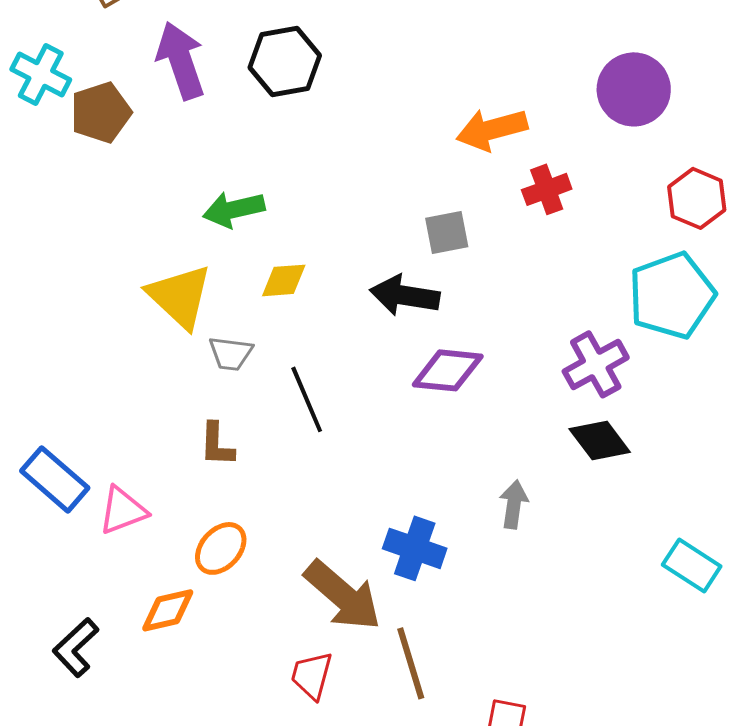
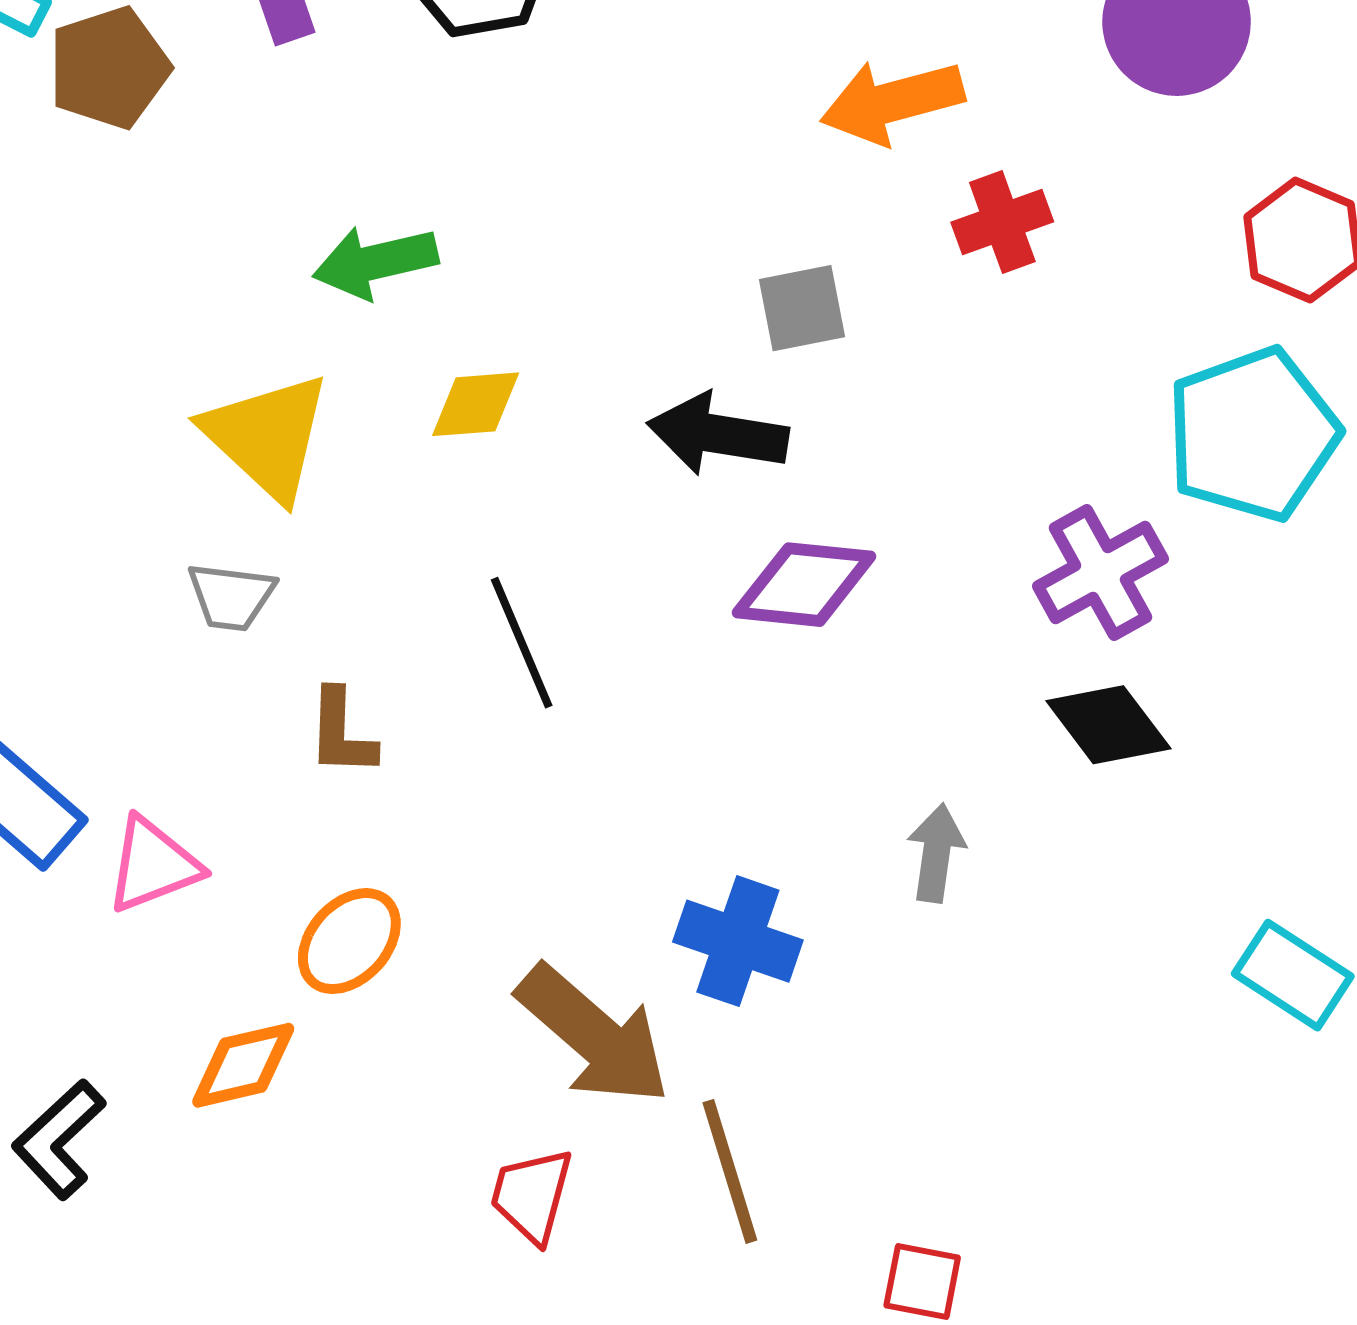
gray trapezoid: (231, 353) -> (231, 597), moved

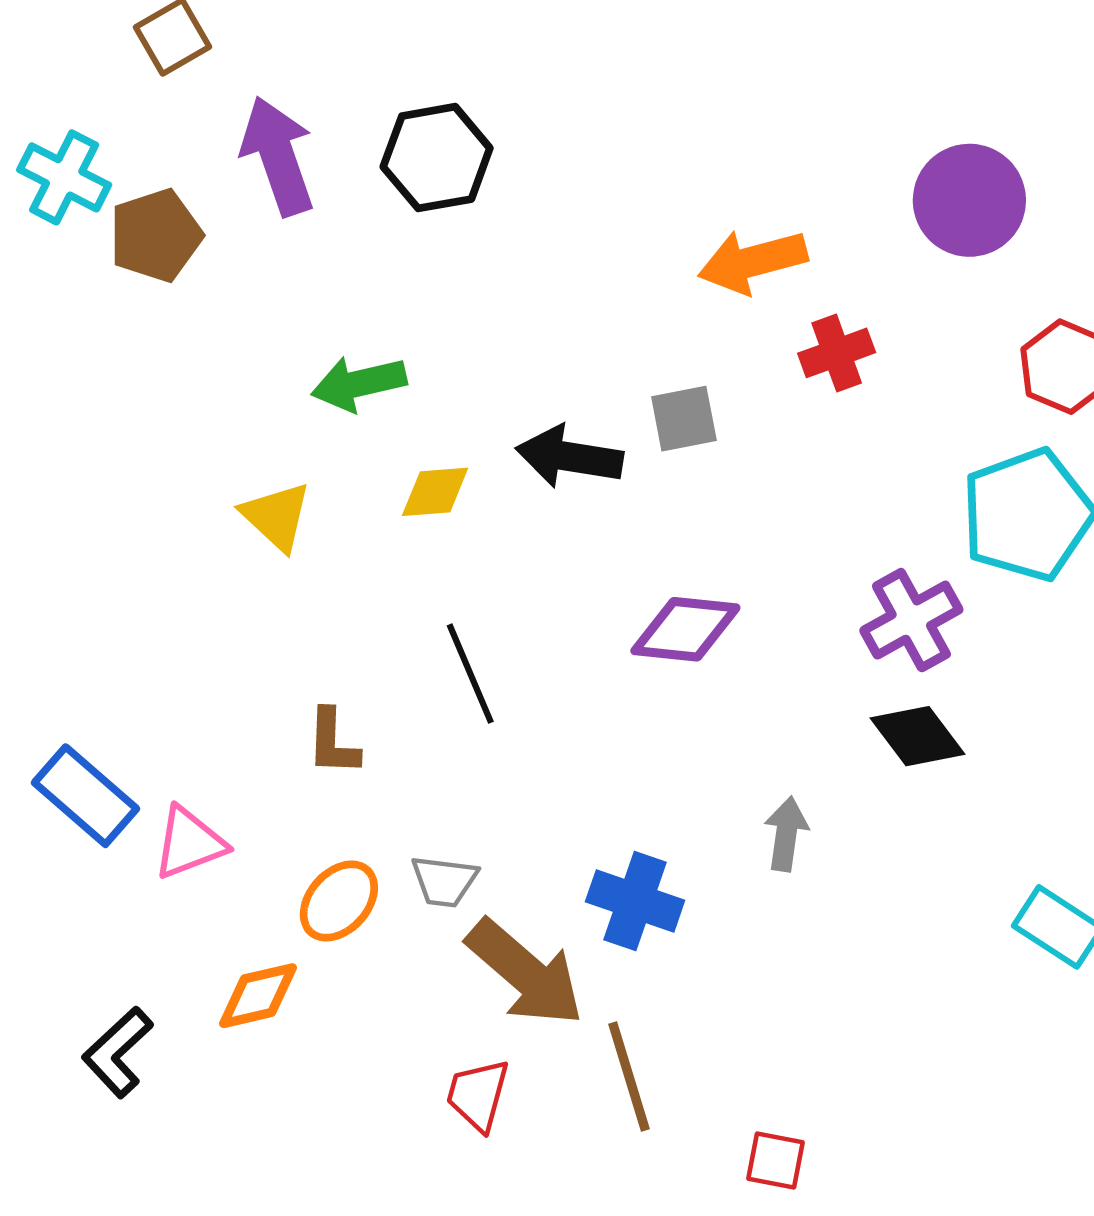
black arrow: (718, 434) -> (569, 457), moved
yellow triangle: (267, 436) -> (276, 516), size x0.7
gray trapezoid: (231, 597) -> (444, 881), moved

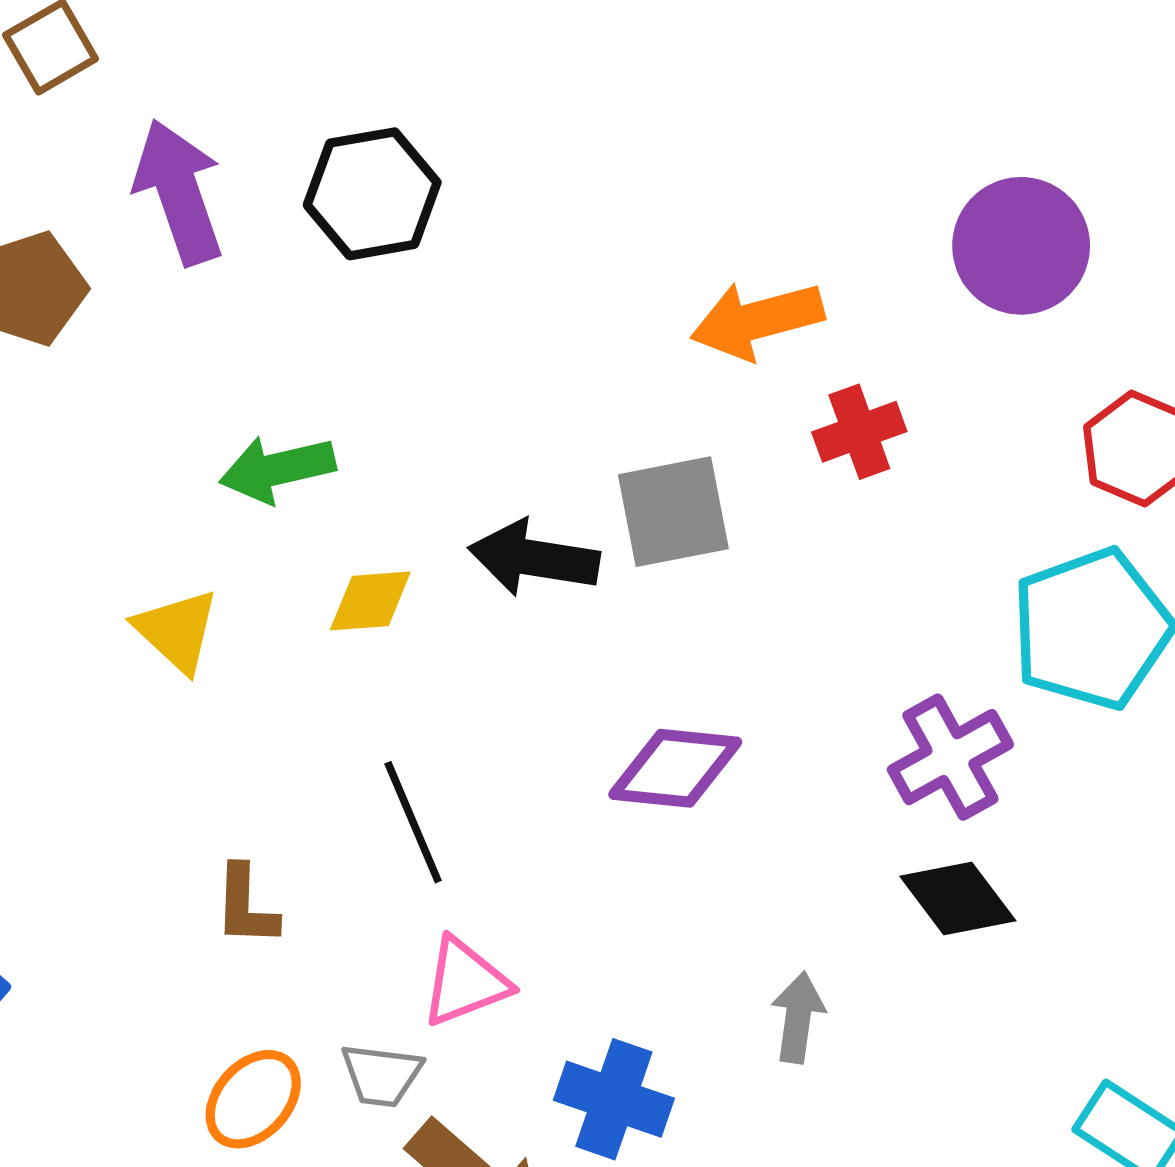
gray square: (684, 419) -> (673, 512), size x1.4
pink triangle: (189, 843) -> (465, 982), moved

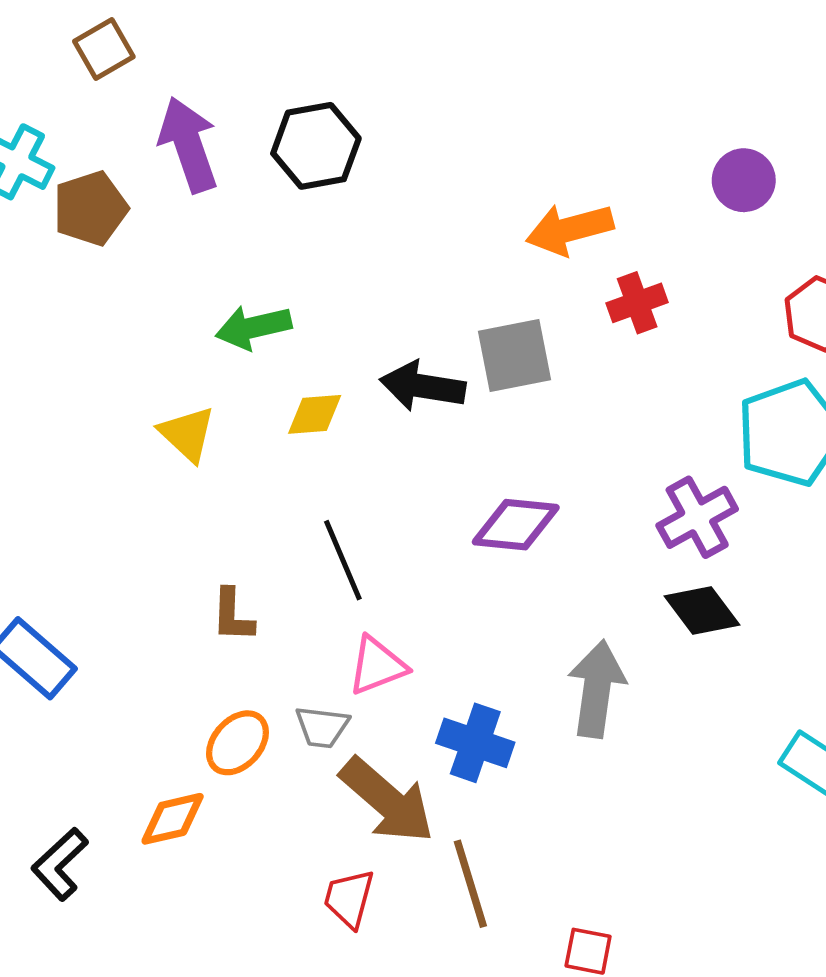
purple circle: (1021, 246) -> (744, 180), size x0.7
gray arrow: (798, 1017) -> (597, 689), size x1.6

